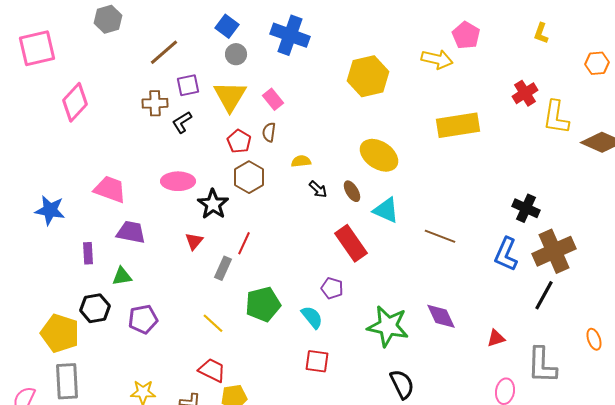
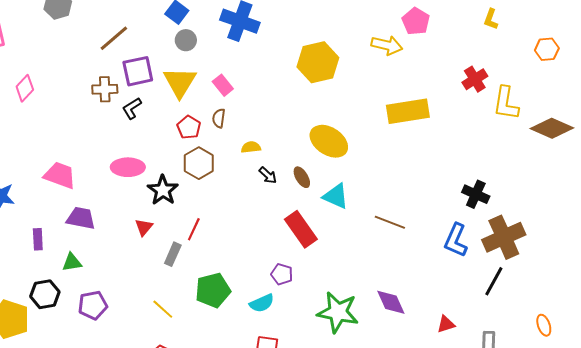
purple square: (188, 85) -> (138, 71), size x1.4
pink diamond: (75, 102) -> (25, 88), size x0.7
cyan semicircle: (312, 317) -> (262, 303), turned 105

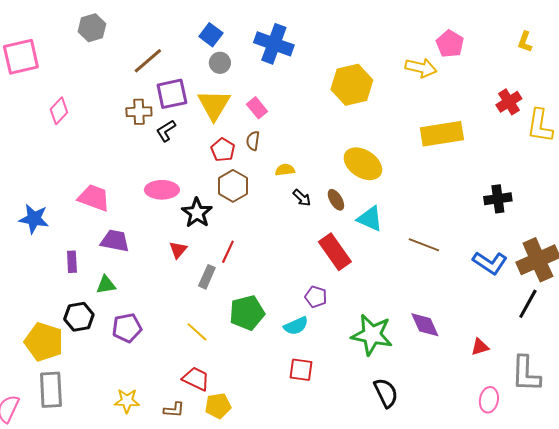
black cross: (476, 194) -> (498, 199), moved, turned -32
blue L-shape: (456, 240) -> (490, 263), turned -80

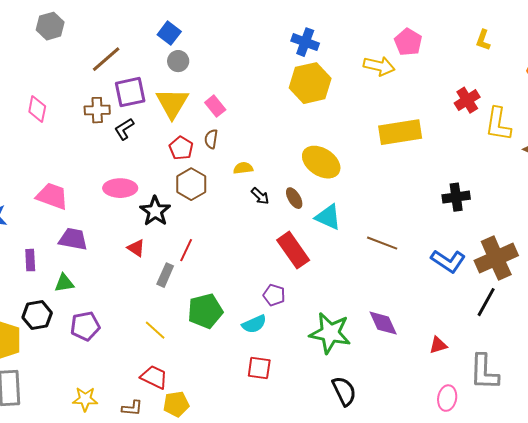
blue cross: (274, 44) -> (305, 42), moved, size x0.7
pink diamond: (59, 111) -> (37, 109), moved, turned -32
red triangle: (178, 250) -> (136, 248), turned -36

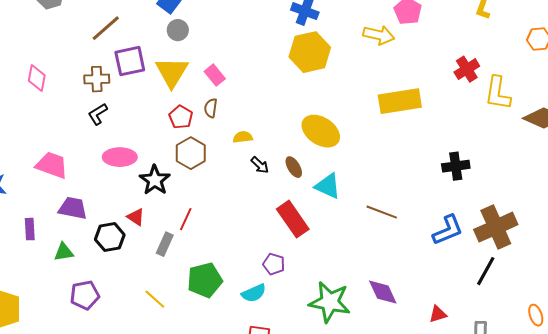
black L-shape: (124, 129) -> (98, 114), moved
blue L-shape: (448, 261) -> (448, 230), turned -56
black hexagon: (37, 315) -> (110, 237), moved

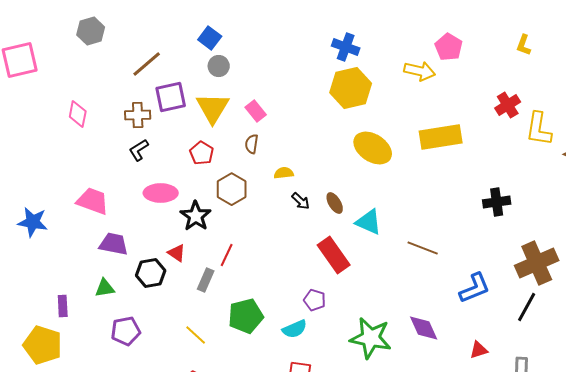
red pentagon: (181, 117) -> (202, 153), moved
yellow ellipse: (321, 131) -> (373, 148), moved
purple rectangle: (30, 229) -> (63, 306), moved
blue L-shape: (448, 230) -> (475, 288), moved

